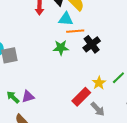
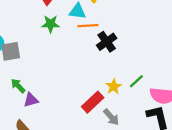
green star: (61, 48) -> (51, 24), moved
green arrow: (13, 97) -> (18, 86), moved

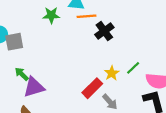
purple triangle: (31, 100) -> (34, 87), size x1.5

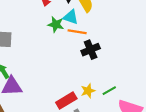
green star: (51, 15) -> (56, 24), moved

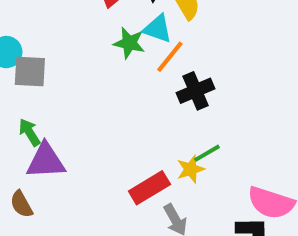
orange line: (77, 32) -> (170, 57), turned -60
green line: (109, 91) -> (207, 153), moved

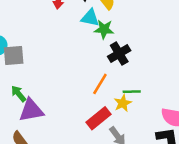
green star: (129, 43) -> (104, 29), moved
orange line: (170, 57) -> (100, 84), moved
green line: (207, 153) -> (132, 92), turned 36

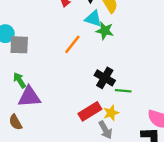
black cross: (119, 54) -> (105, 78), moved, turned -36
orange line: (100, 84) -> (72, 44), moved
yellow star: (123, 103) -> (111, 113), moved

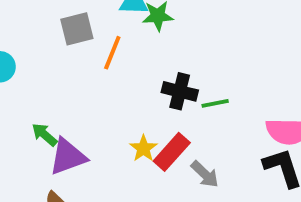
gray square: (19, 45) -> (77, 29), moved
yellow star: (111, 113) -> (143, 148), moved

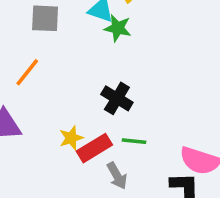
orange line: (112, 53) -> (27, 72), moved
green line: (215, 103) -> (134, 141), moved

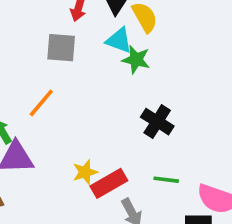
black cross: (117, 98) -> (157, 122), moved
green line: (134, 141) -> (166, 180), moved

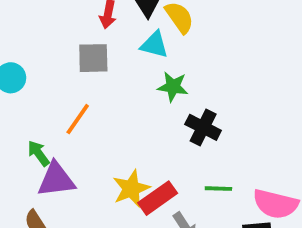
green star: (136, 60) -> (173, 87), moved
yellow star: (85, 172) -> (131, 189), size x1.4

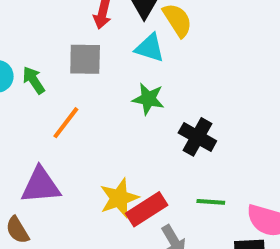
green star: (173, 87) -> (148, 99), moved
green arrow: (39, 153) -> (34, 80), moved

